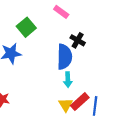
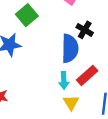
cyan arrow: (68, 80) -> (64, 80), moved
red rectangle: (80, 102) -> (87, 75), moved

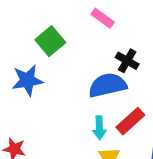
blue semicircle: (70, 48) -> (108, 85), turned -104

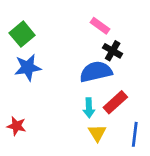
pink rectangle: (103, 18) -> (100, 26), moved
green square: (50, 41) -> (22, 34), moved

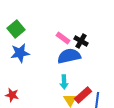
pink rectangle: (100, 26) -> (63, 38), moved
red rectangle: (115, 102) -> (83, 95), moved

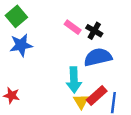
blue semicircle: (69, 56) -> (98, 57), moved
cyan arrow: (64, 82) -> (74, 80), size x1.5

